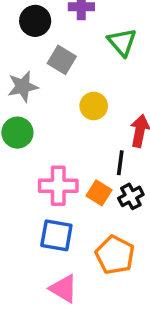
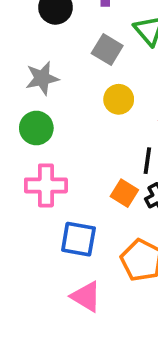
gray square: (62, 60) -> (107, 50), moved
pink cross: (58, 186) -> (46, 185), moved

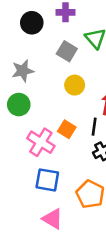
pink cross: (46, 185) -> (41, 142), moved, turned 32
orange square: (124, 193) -> (67, 129), moved

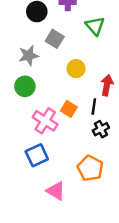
gray square: (67, 51) -> (55, 39), moved
blue square: (47, 180) -> (37, 155), moved, turned -35

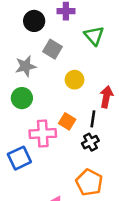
pink cross: (45, 121) -> (43, 134), turned -35
black cross: (101, 129) -> (90, 142), moved
blue square: (37, 155) -> (19, 158), moved

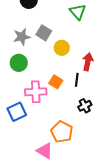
gray square: (52, 49) -> (44, 33), moved
black cross: (90, 142) -> (85, 106), moved
orange pentagon: (89, 183) -> (62, 132), moved

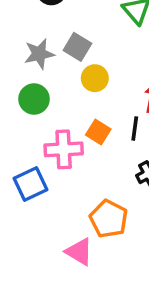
yellow circle: (62, 48) -> (95, 78), moved

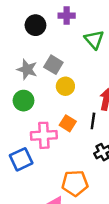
gray star: (39, 54) -> (27, 69), turned 30
orange pentagon: (109, 219) -> (75, 183), turned -30

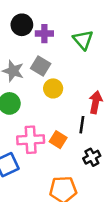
purple cross: (67, 16) -> (44, 34), moved
orange square: (68, 123) -> (58, 140), moved

